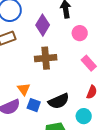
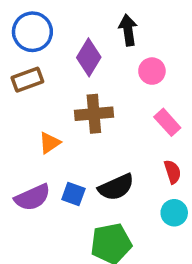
orange triangle: (24, 89) -> (50, 143), moved, turned 32
red semicircle: (92, 92) -> (172, 172), turned -40
cyan circle: (84, 116) -> (174, 213), moved

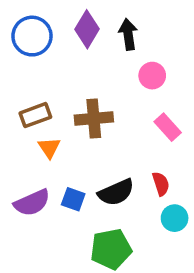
purple diamond: (89, 57) -> (87, 29), moved
brown rectangle: (27, 80) -> (35, 115), moved
orange triangle: (50, 143) -> (49, 148), turned -30
red semicircle: (172, 172) -> (161, 184), moved

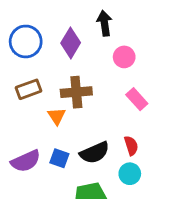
purple diamond: (87, 29) -> (71, 43), moved
blue circle: (32, 36) -> (26, 41), moved
orange triangle: (49, 148) -> (57, 116), moved
cyan circle: (175, 218) -> (130, 174), moved

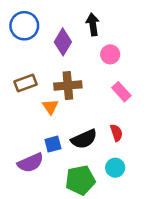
blue circle: (26, 41) -> (24, 26), moved
blue square: (59, 158) -> (53, 144), turned -35
purple semicircle: (26, 161) -> (30, 163), moved
cyan circle: (130, 174) -> (115, 168), moved

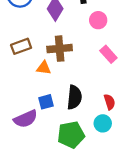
orange triangle: (50, 107) -> (44, 68), turned -49
red semicircle: (116, 133) -> (110, 102), moved
black semicircle: (84, 139) -> (74, 97), turned -60

